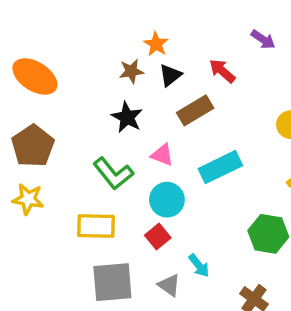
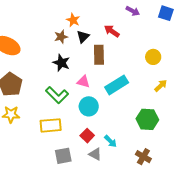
brown rectangle: (195, 110) -> (99, 55), turned -54
red square: (158, 237) -> (87, 136), moved
gray square: (112, 282) -> (63, 156), size x0.7

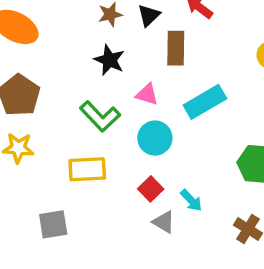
gray square: (63, 156) -> (53, 224), moved

